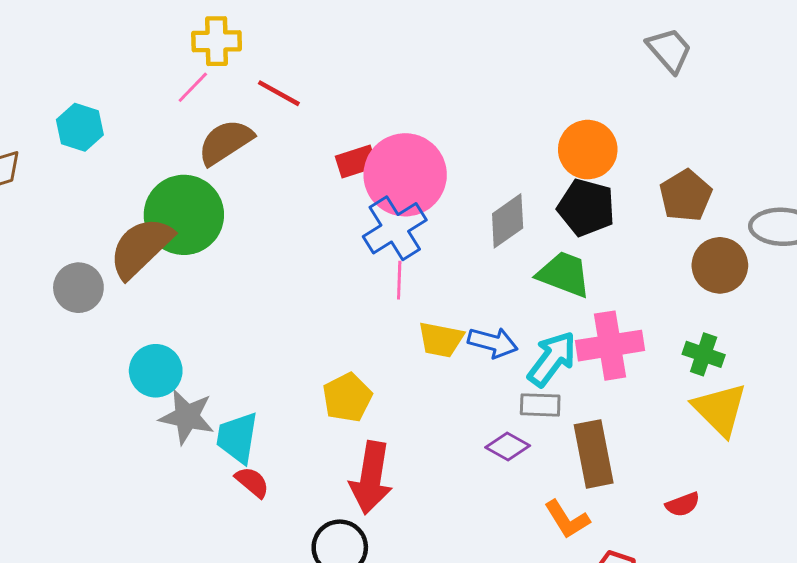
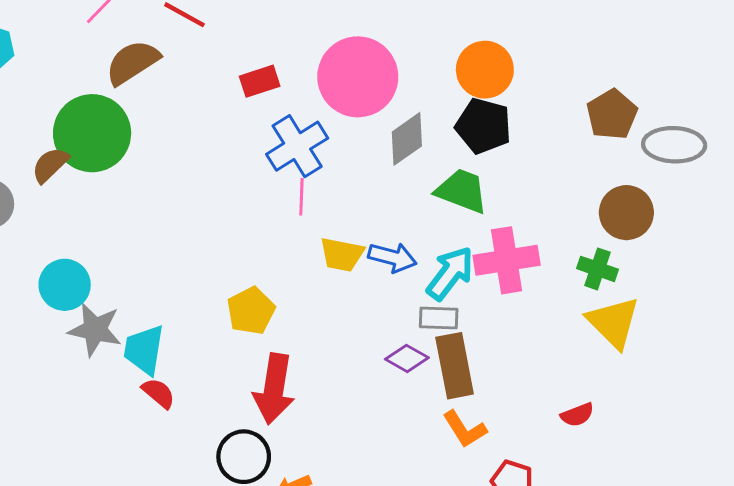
pink circle: (405, 175) -> (358, 77), moved
brown pentagon: (686, 196) -> (612, 114), moved
brown semicircle: (141, 248) -> (50, 165), size x0.6
brown circle: (720, 265) -> (626, 213), moved
brown rectangle: (594, 454) -> (455, 366), moved

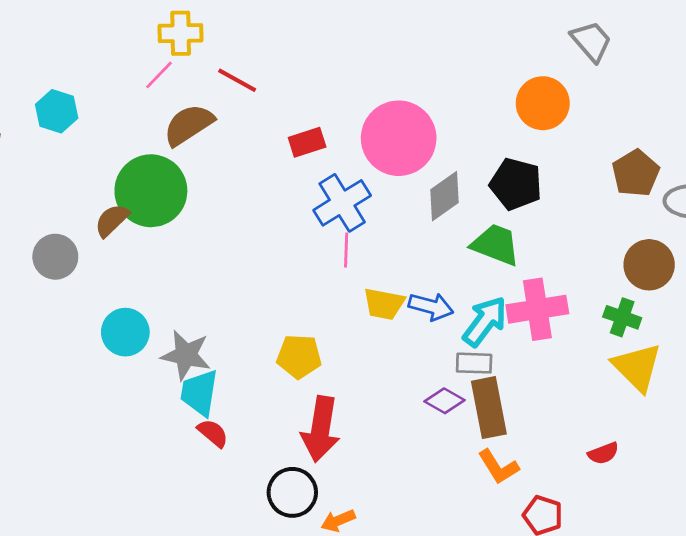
orange circle: (485, 70) -> (543, 103), moved
yellow pentagon: (251, 311) -> (299, 356), turned 30
gray star: (95, 330) -> (186, 355), moved

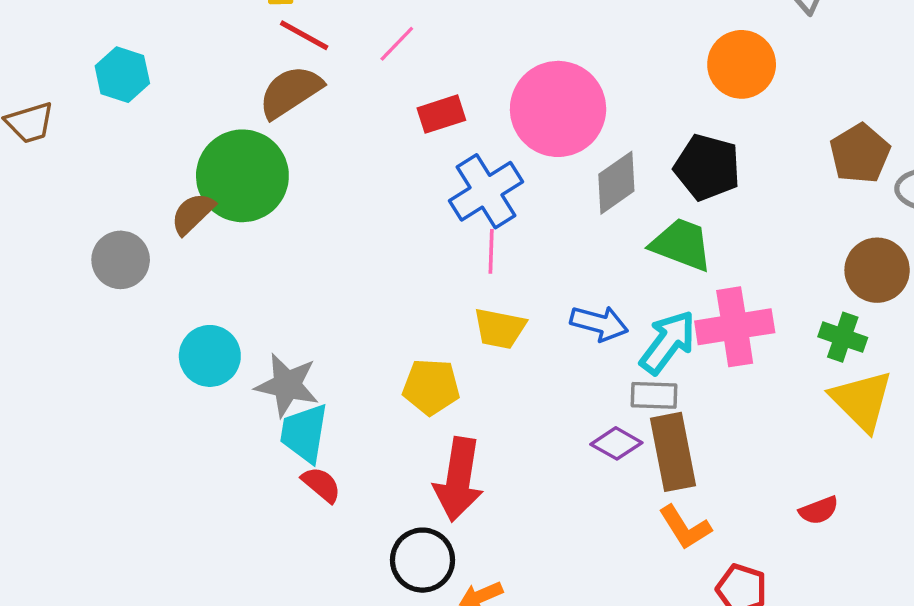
pink line: (159, 75) -> (397, 44), moved
red line: (237, 80) -> (304, 35), moved
yellow trapezoid: (384, 304) -> (500, 328), moved

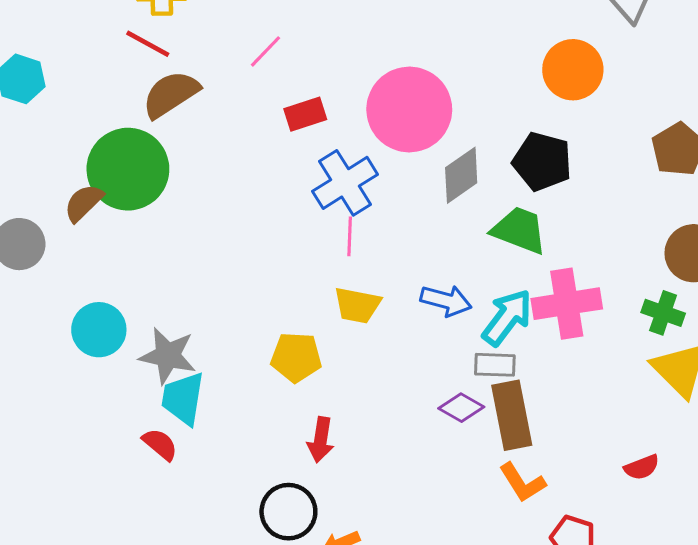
red line: (304, 35) -> (148, 44), moved
red arrow: (459, 479) -> (321, 440), size x0.6
red semicircle: (321, 485) -> (160, 444), moved

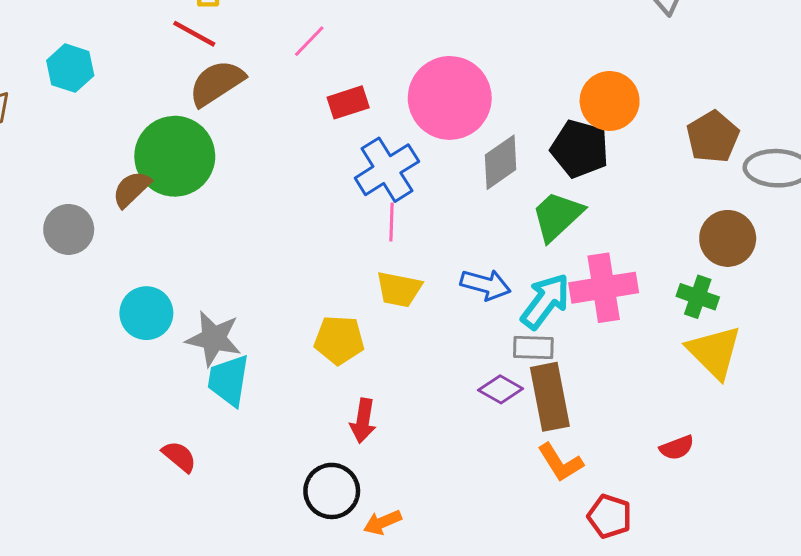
orange circle: (573, 70) -> (610, 101), moved
green trapezoid: (519, 230) -> (557, 216), turned -64
red semicircle: (160, 444) -> (179, 457), moved

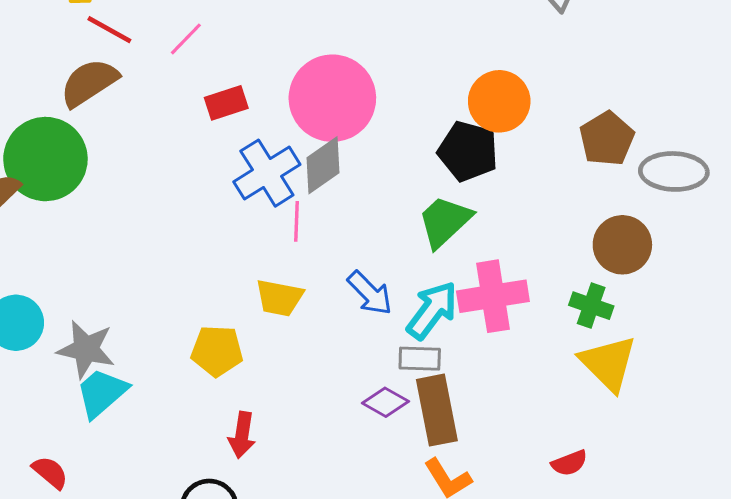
red line: (194, 34) -> (109, 30), moved
gray diamond: (501, 162) -> (323, 165), moved
pink line: (391, 222) -> (297, 221), moved
blue arrow: (486, 285) -> (370, 293), turned 30
cyan trapezoid: (229, 380) -> (102, 393), turned 40

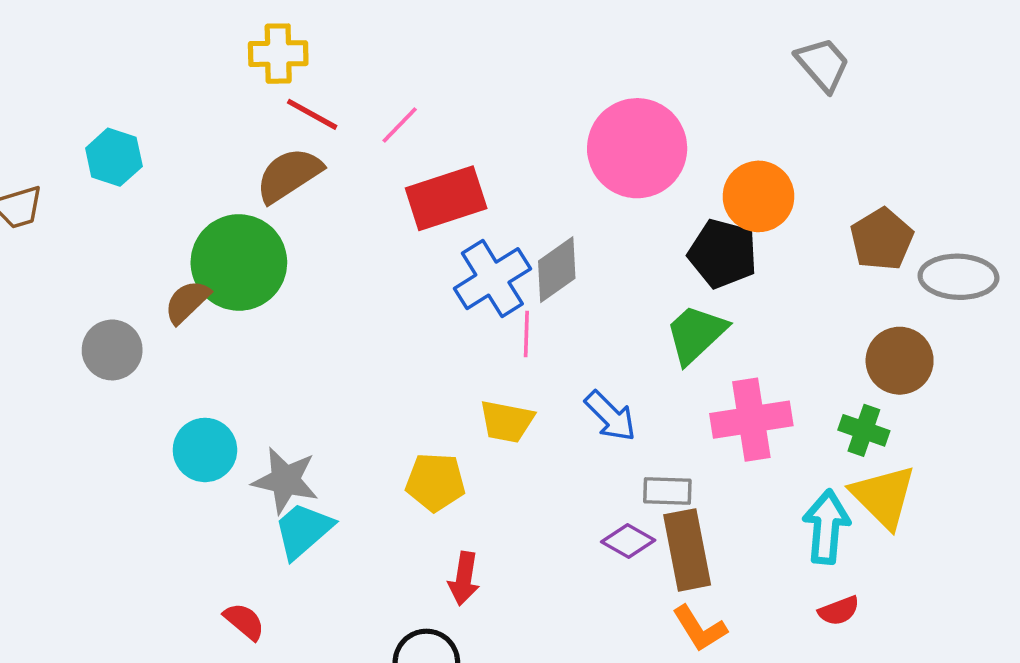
pink circle: (332, 98) -> (637, 148), moved
red rectangle: (226, 103) -> (446, 198), size x1.6
cyan arrow: (432, 310) -> (826, 527), moved, turned -32

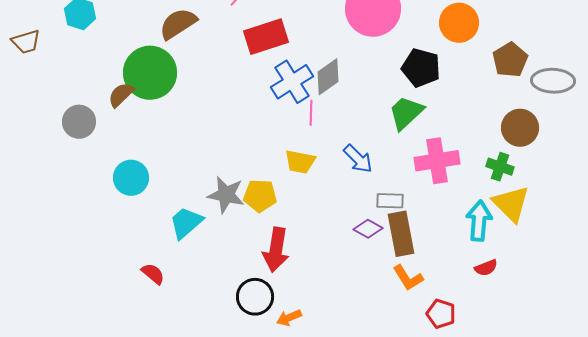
orange circle: (759, 196) -> (459, 23), moved
gray star: (285, 480) -> (226, 195), moved
red arrow: (464, 579) -> (276, 250), size x1.5

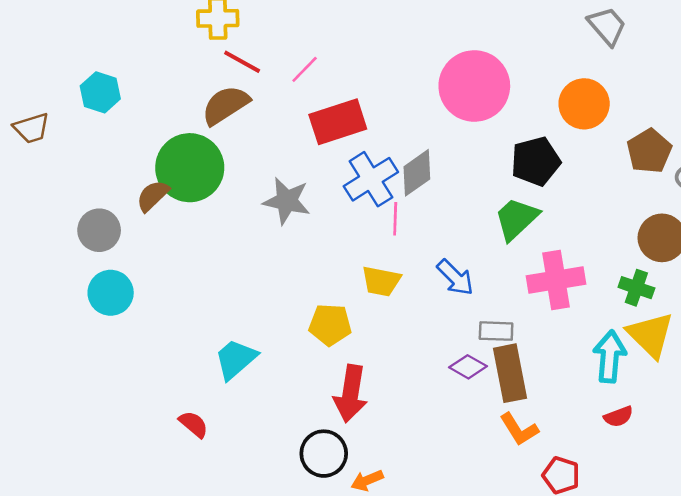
black pentagon: (421, 68) -> (536, 161), turned -30
cyan circle: (131, 178) -> (111, 293), moved
gray star: (226, 195) -> (287, 201), moved

